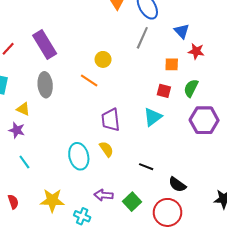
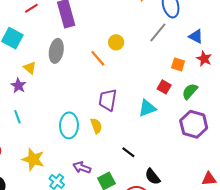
blue triangle: (182, 31) -> (196, 36), turned -35

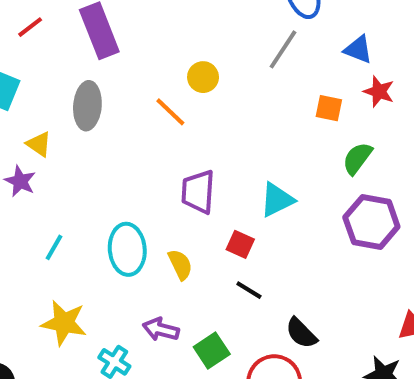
red square: (164, 87) -> (240, 244), moved
cyan line: (17, 117) -> (54, 247), moved, turned 56
yellow semicircle: (96, 126) -> (180, 265), moved

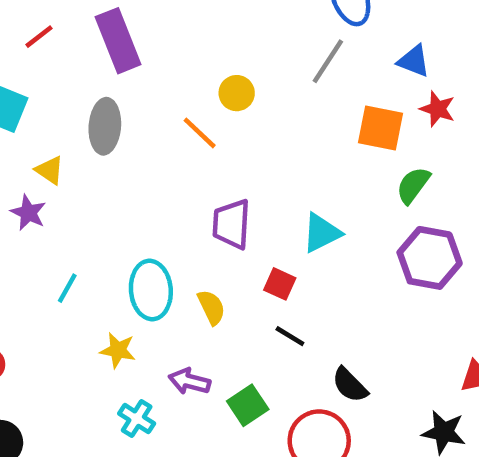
orange square: (329, 108) -> (381, 128), size x1.5
yellow star: (64, 323) -> (118, 350), moved, size x0.7

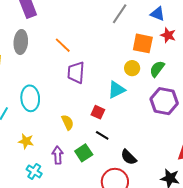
yellow circle: (237, 93) -> (132, 68), moved
purple trapezoid: (231, 224) -> (76, 73), moved
cyan ellipse: (151, 290) -> (30, 98), moved
purple arrow: (189, 381) -> (58, 155), turned 72
green square: (248, 405) -> (84, 153), moved

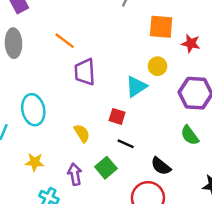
red star: (168, 35) -> (191, 43), moved
yellow circle: (132, 68) -> (158, 66), moved
green semicircle: (157, 69) -> (190, 135), moved, turned -66

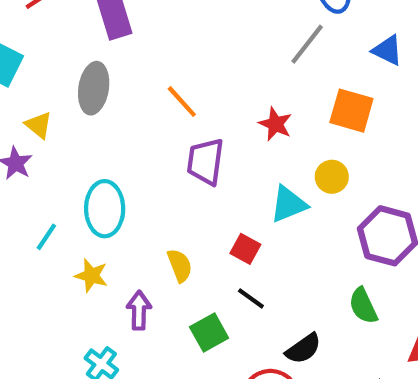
red star: (191, 43) -> (275, 124), moved
yellow star: (35, 162) -> (91, 276), moved
black semicircle: (161, 166) -> (303, 349), turned -85
purple arrow: (75, 174) -> (139, 310), moved

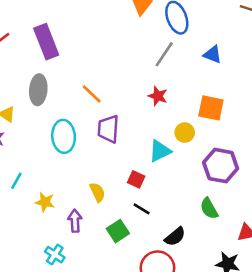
orange square: (351, 111) -> (211, 108), moved
red star: (275, 124) -> (158, 96), moved
cyan ellipse: (105, 209) -> (64, 136), moved

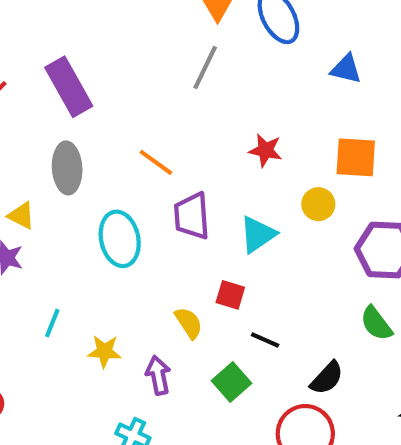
gray line: (164, 54) -> (205, 67), moved
cyan triangle: (160, 151) -> (258, 234), moved
red square: (136, 179) -> (230, 295), moved

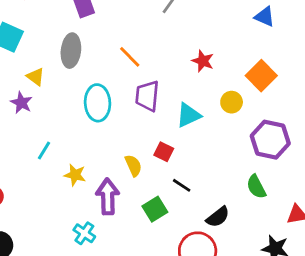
orange square: (356, 157) -> (261, 76), turned 32
purple arrow: (158, 375) -> (108, 197), size x1.4

